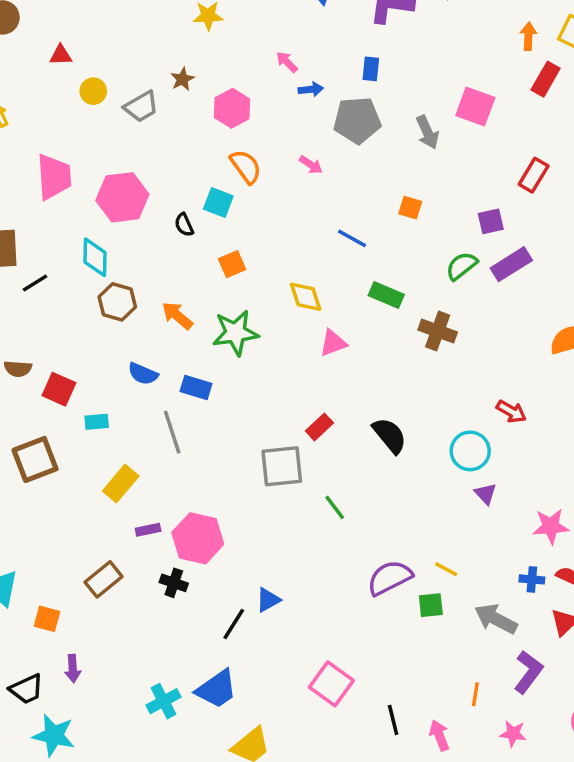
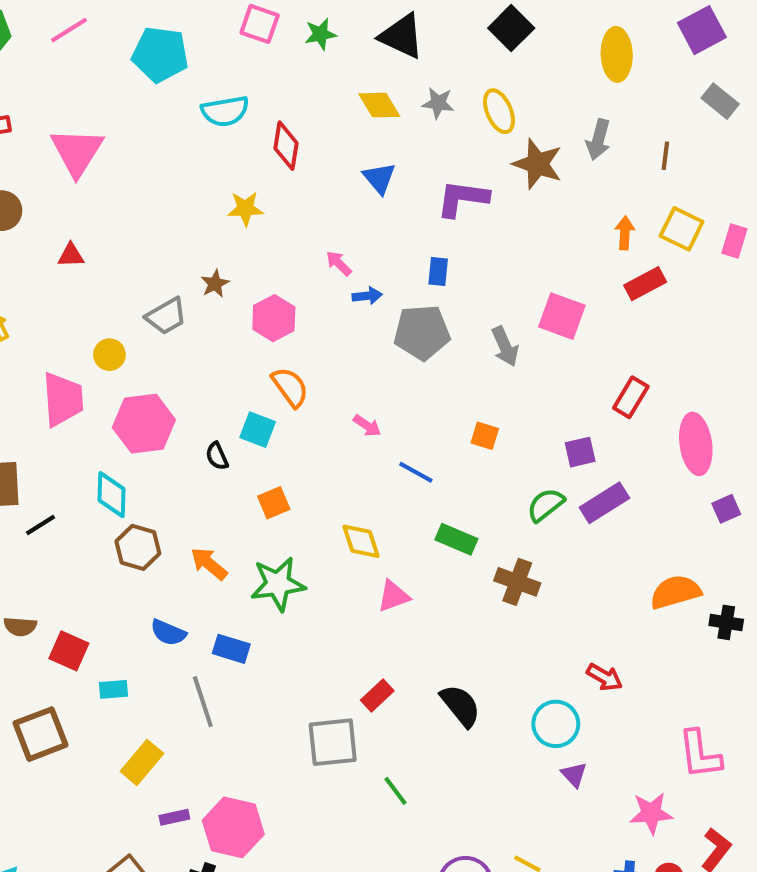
red rectangle: (546, 79) -> (645, 284), turned 32
yellow circle: (93, 91) -> (109, 355), moved
pink arrow: (311, 165) -> (367, 426), moved

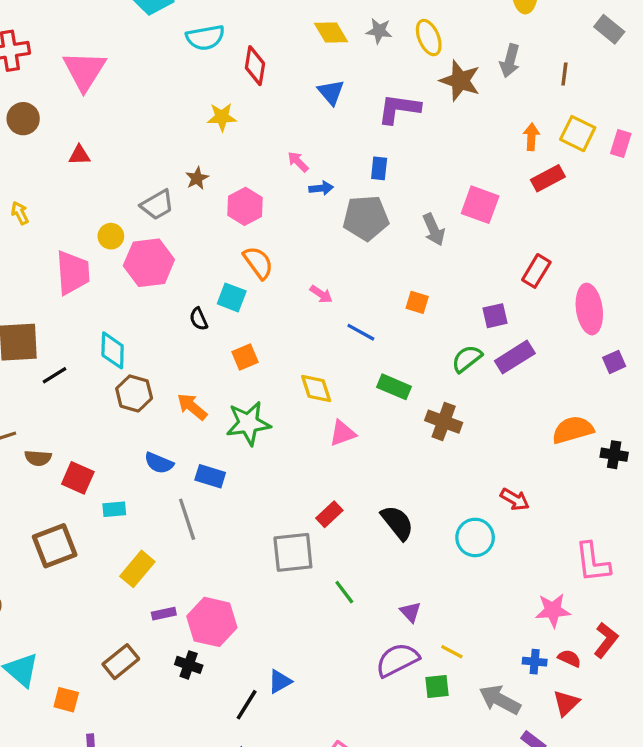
pink hexagon: (144, 424) -> (149, 263), moved
purple triangle: (574, 775) -> (411, 612), moved

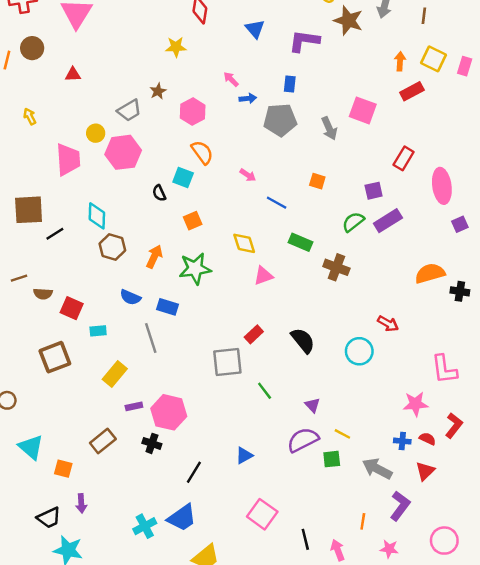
orange arrow: (192, 407) -> (154, 257), turned 75
blue triangle: (280, 681) -> (244, 455), moved

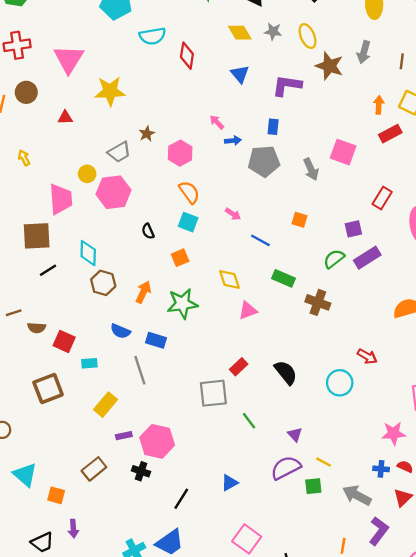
yellow star: (176, 47) -> (110, 91), moved, size x1.5
cyan square: (183, 177) -> (188, 222), moved
brown square: (29, 210) -> (37, 236), moved

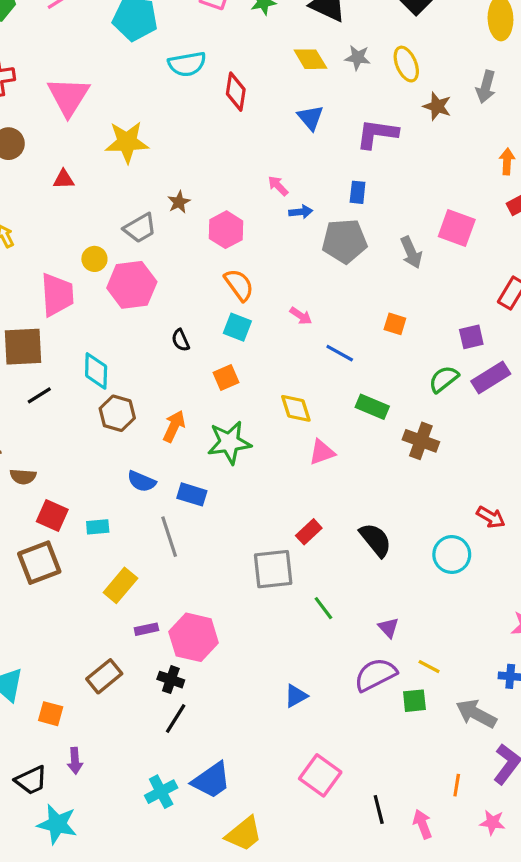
brown star: (329, 66) -> (437, 106), size x0.7
red square: (64, 341) -> (52, 516), moved
black line: (181, 499) -> (176, 719), moved

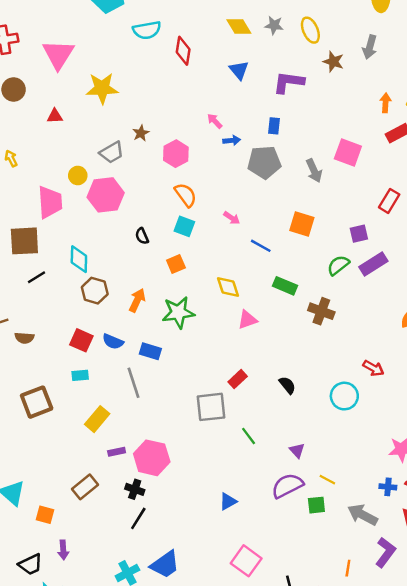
orange square: (395, 324) -> (302, 224), size x1.5
red square: (52, 516) -> (81, 340), moved
black semicircle: (375, 540) -> (287, 385), size x0.7

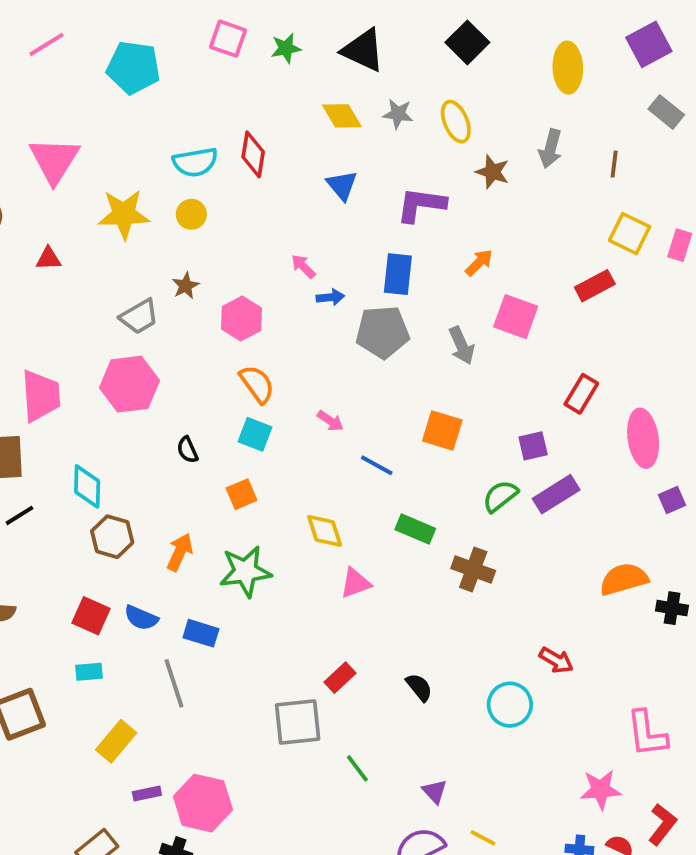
cyan semicircle: (147, 30) -> (195, 162), moved
orange arrow: (386, 103) -> (479, 263), moved, turned 42
blue rectangle: (274, 126) -> (398, 274), size x1.5
yellow circle: (78, 176) -> (191, 214), moved

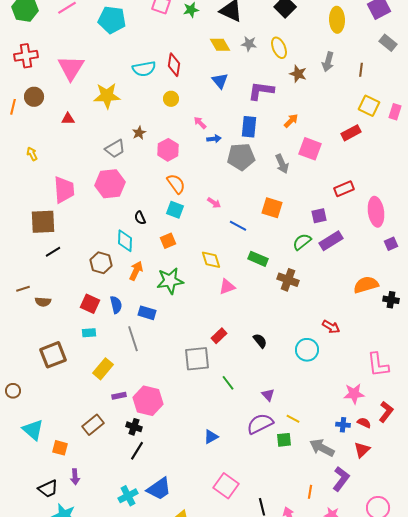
yellow circle: (191, 214) -> (171, 99), moved
red rectangle: (581, 394) -> (344, 189), turned 36
cyan diamond: (87, 486) -> (125, 241), moved
blue semicircle: (141, 618) -> (116, 305), turned -126

